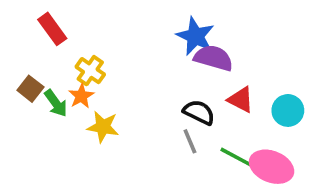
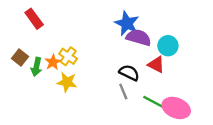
yellow cross: (90, 71) -> (68, 56), moved
green arrow: (56, 103) -> (36, 67), turned 48
cyan circle: (288, 110) -> (168, 46), moved

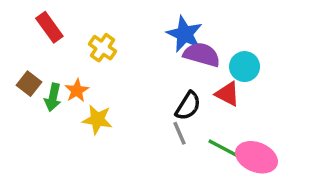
yellow cross: (68, 56) -> (103, 48), moved
black semicircle: (129, 73) -> (188, 106), turned 96

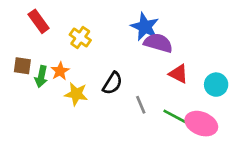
cyan circle: (245, 67) -> (216, 85), moved
brown square: (29, 84) -> (22, 66), turned -30
black semicircle: (188, 106) -> (113, 83), moved

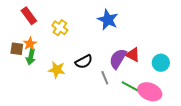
purple semicircle: (158, 43) -> (118, 59), moved, turned -75
orange star: (60, 71) -> (30, 44), moved
black semicircle: (113, 83) -> (84, 62), turned 30

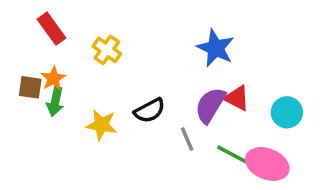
blue star: (108, 20) -> (216, 48), moved

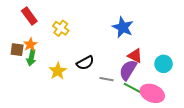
purple semicircle: (210, 105) -> (128, 70), moved
yellow star: (101, 125) -> (58, 71), turned 30
gray line: (187, 139) -> (107, 79), turned -56

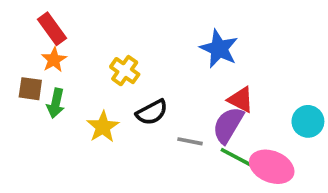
yellow cross: (61, 28) -> (125, 71), moved
orange star: (30, 45) -> (54, 60), moved
cyan circle: (164, 64) -> (308, 121), moved

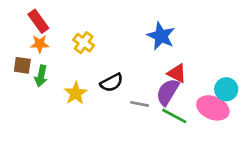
orange star: (54, 60) -> (40, 44), turned 30
yellow cross: (125, 71) -> (84, 43), moved
pink ellipse: (272, 167) -> (213, 108), moved

